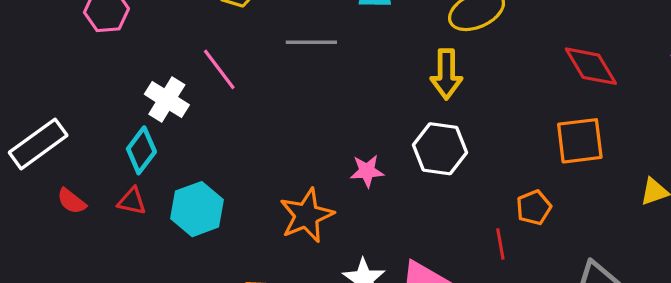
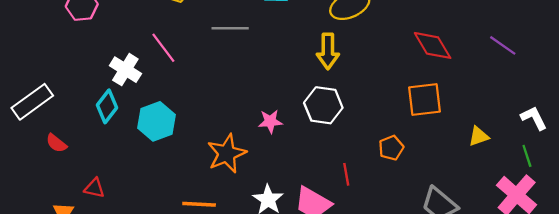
red triangle: (132, 201) -> (94, 188), moved
cyan hexagon: (197, 209) -> (156, 121), moved
red line: (500, 244) -> (346, 174), moved

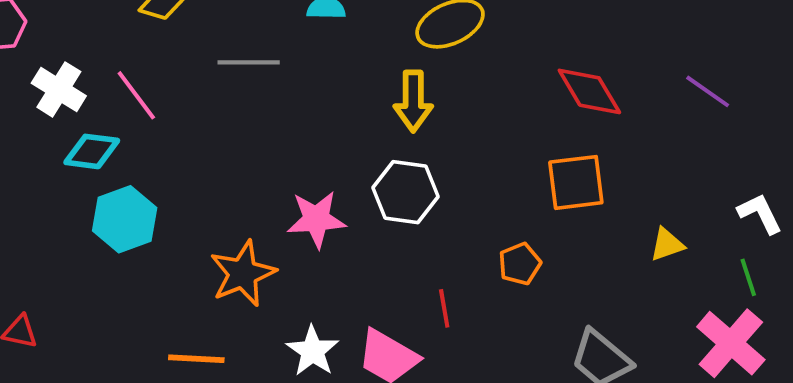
white cross: (125, 70) -> (59, 89), moved
cyan diamond: (107, 106) -> (92, 151), moved, turned 60
pink star: (270, 121) -> (316, 219), size x1.4

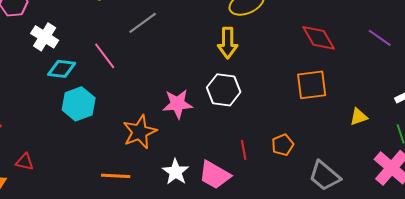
gray line: (249, 62) -> (143, 23), turned -36
pink line: (136, 95) -> (105, 56), moved
orange pentagon: (520, 264) -> (283, 145), moved

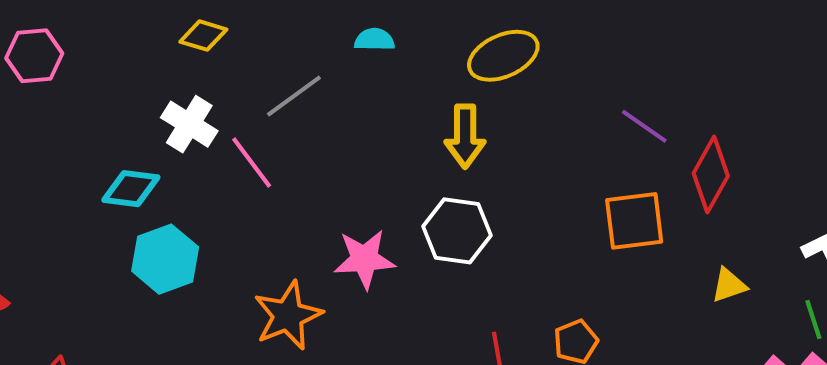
white cross: (45, 37) -> (189, 124), moved
red diamond: (319, 38) -> (711, 175), moved, turned 60
purple line: (380, 38) -> (644, 126), moved
pink line: (105, 56) -> (252, 162), moved

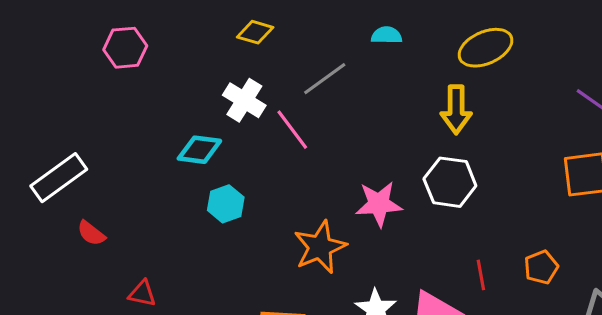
cyan hexagon: (165, 259) -> (226, 204), size x0.7

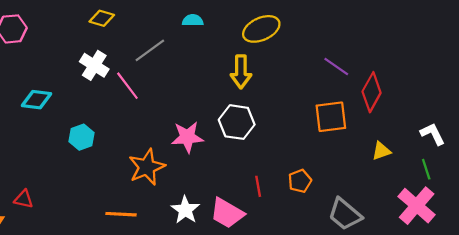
cyan diamond: (199, 150) -> (36, 100), moved

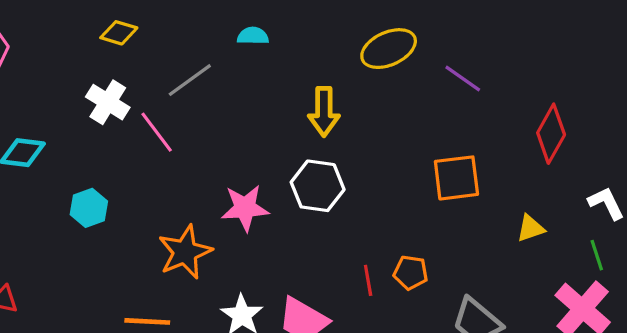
yellow ellipse: (261, 29) -> (389, 49), moved
purple line: (336, 66) -> (463, 79), moved
red diamond: (372, 92) -> (551, 134), moved
orange pentagon: (300, 181) -> (411, 273), turned 30
red line: (258, 186) -> (368, 280), moved

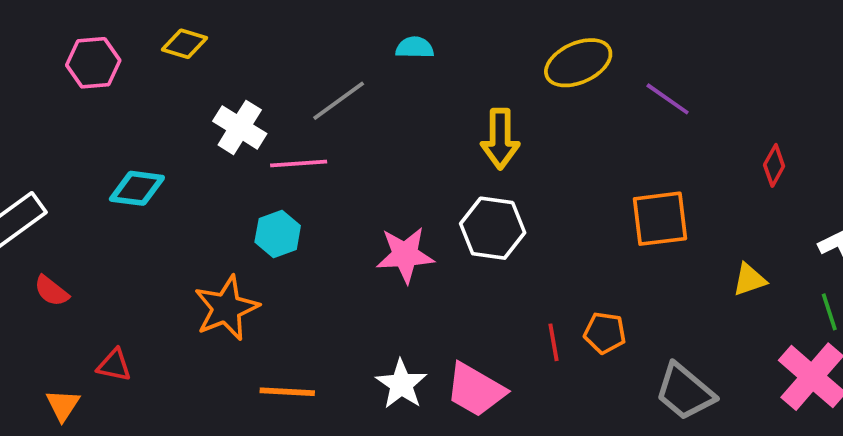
yellow diamond: (119, 33) -> (185, 44), moved
pink line: (157, 132) -> (299, 164), turned -57
red diamond: (551, 134) -> (774, 165), size x0.6
cyan hexagon: (89, 208) -> (278, 234), moved
orange star: (185, 252) -> (226, 308), moved

